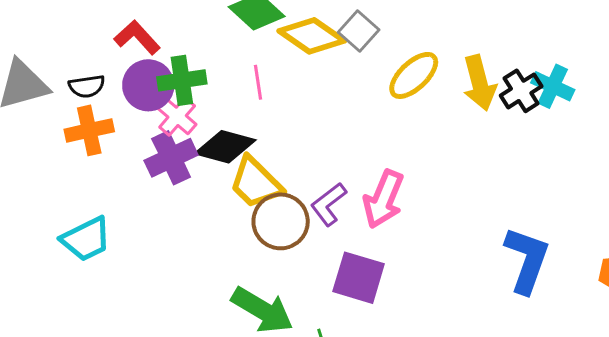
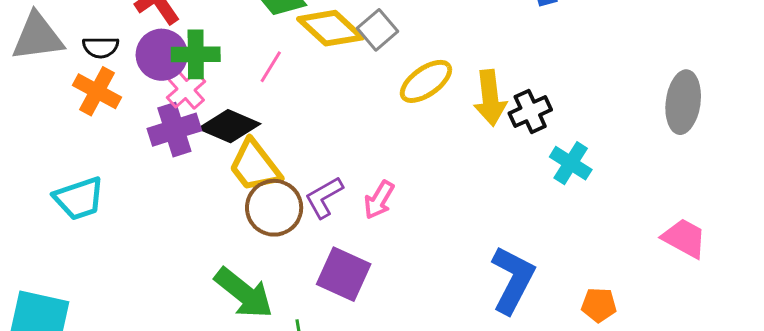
pink line: (258, 82) -> (271, 67), turned 32
cyan cross: (553, 86) -> (571, 163), moved
orange cross: (89, 130) -> (97, 91), turned 33
pink arrow: (383, 199) -> (379, 200), size x0.7

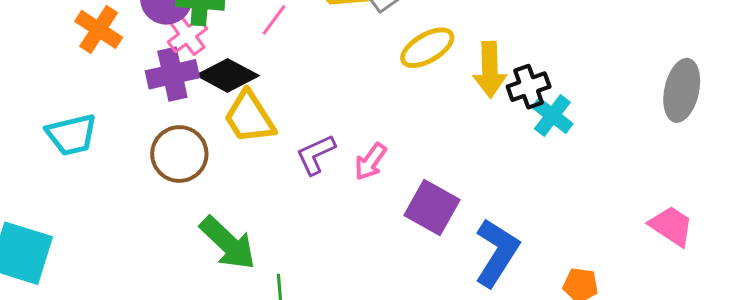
cyan cross: (571, 163) -> (552, 116), moved
brown circle: (274, 208) -> (179, 154), moved
purple square: (344, 274) -> (432, 208), moved

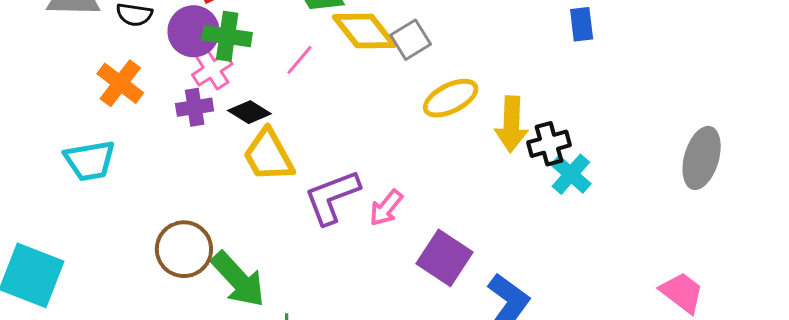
orange cross: (99, 29) -> (120, 83), moved
purple cross: (172, 74) -> (195, 107), size x0.7
black diamond: (228, 75) -> (249, 112), size x0.7
brown circle: (179, 154) -> (184, 249), moved
purple L-shape: (316, 154) -> (332, 197), size x1.4

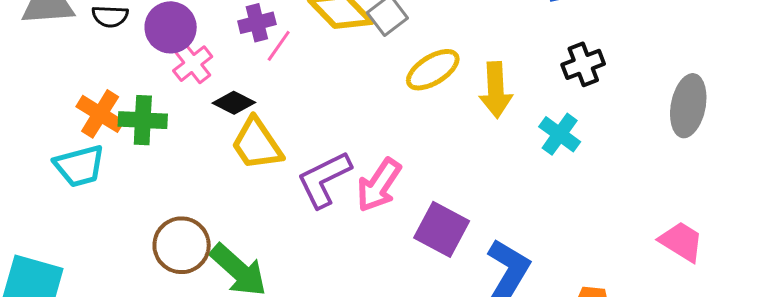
green cross: (227, 36) -> (143, 120), moved
orange cross: (120, 83) -> (100, 114), moved
purple cross: (195, 107) -> (257, 23), moved
black cross: (549, 144) -> (583, 64), moved
pink arrow: (386, 208) -> (379, 185), size x1.4

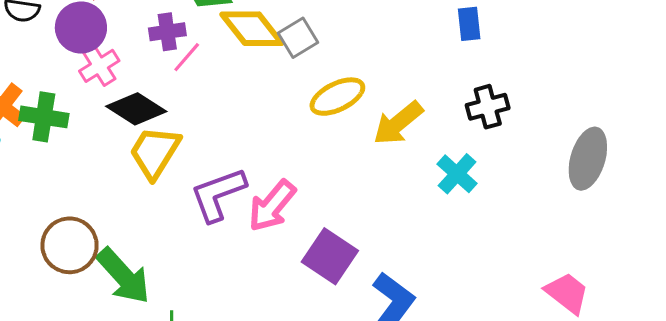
yellow arrow: (496, 90) -> (398, 123), turned 48
black diamond: (234, 103) -> (136, 109), size x1.4
yellow trapezoid: (257, 144) -> (155, 152), turned 60

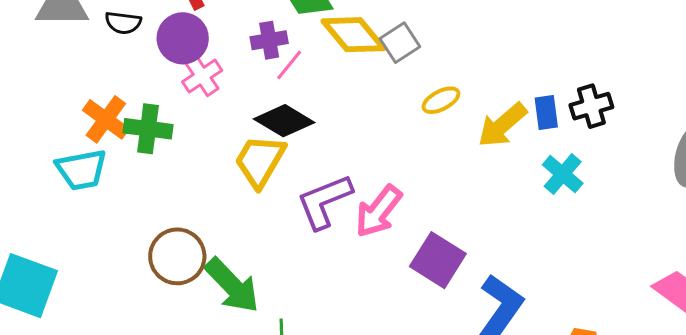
blue rectangle: (469, 24) -> (546, 112), moved
yellow ellipse: (337, 97) -> (441, 100), size x0.7
black diamond: (136, 109) -> (284, 121), moved

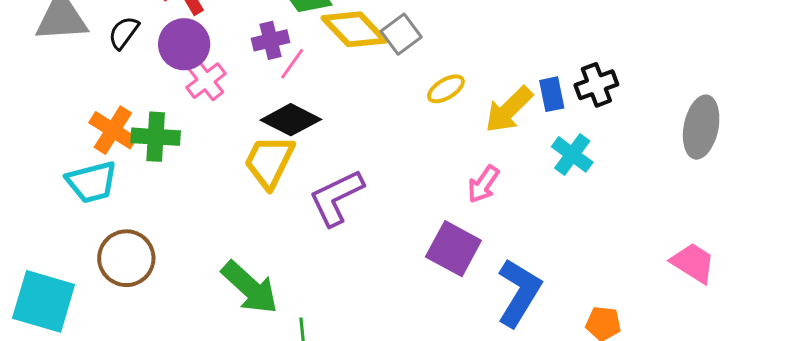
black semicircle: (123, 23) -> (124, 33), turned 123
pink arrow: (379, 211) -> (483, 184), moved, size x0.7
brown circle: (177, 256) -> (126, 258), moved

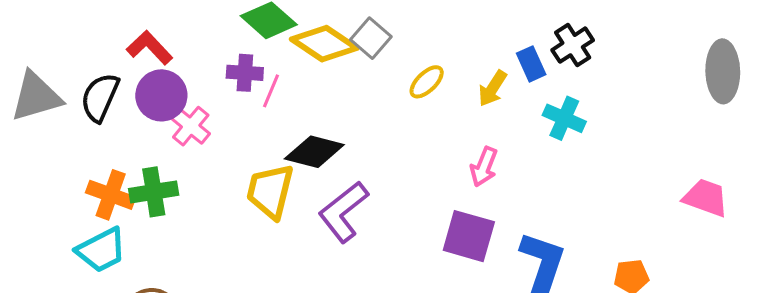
black semicircle: (124, 33) -> (100, 97), size x1.4
purple cross: (270, 40) -> (245, 73), turned 30
yellow arrow: (509, 110) -> (493, 88), size x0.7
black diamond: (291, 120) -> (314, 152), moved
gray ellipse: (701, 127) -> (723, 71), moved

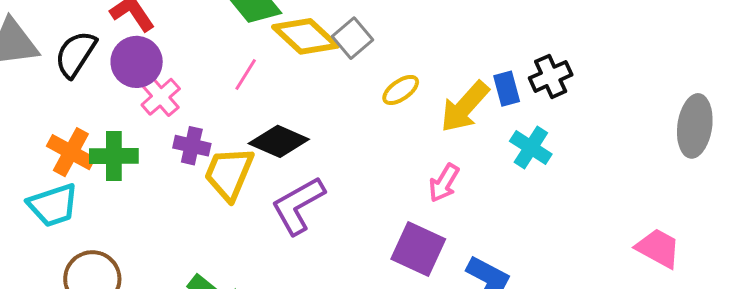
purple cross: (245, 73) -> (192, 146), moved
yellow arrow: (493, 88) -> (465, 107), size x1.5

